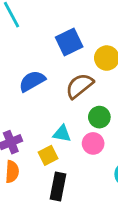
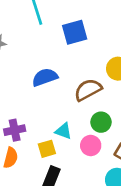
blue square: (69, 42) -> (75, 32), moved

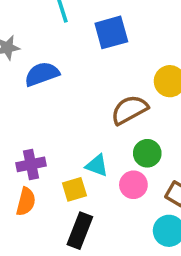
blue semicircle: (45, 77) -> (42, 74), moved

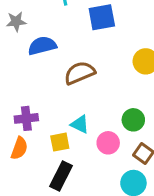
brown semicircle: (129, 110) -> (80, 73), moved
green circle: (147, 153) -> (133, 120), moved

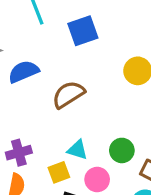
green circle: (133, 120) -> (122, 150), moved
pink circle: (108, 143) -> (97, 180), moved

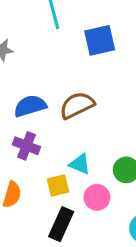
blue semicircle: (23, 72) -> (30, 106), moved
purple cross: (19, 153) -> (26, 146), moved, turned 30

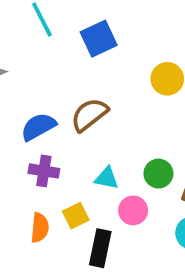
yellow square: (58, 185) -> (76, 216), moved

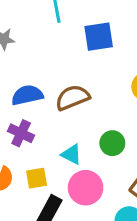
green circle: (158, 174) -> (112, 143), moved
pink circle: (133, 210) -> (86, 188), size x1.4

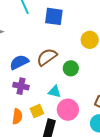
blue square: (99, 37) -> (54, 16), turned 30
green circle: (112, 143) -> (71, 68), moved

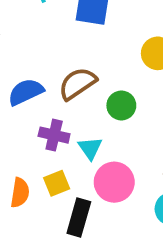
purple cross: (21, 86) -> (54, 135), moved
cyan triangle: (54, 92) -> (90, 148), turned 40

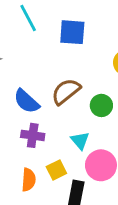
blue semicircle: (26, 92) -> (26, 101), turned -108
purple cross: (54, 135) -> (33, 135), moved

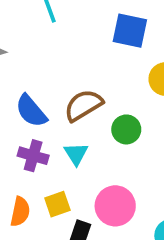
blue square: (72, 32) -> (130, 31), moved
cyan triangle: (80, 141) -> (76, 154), moved

